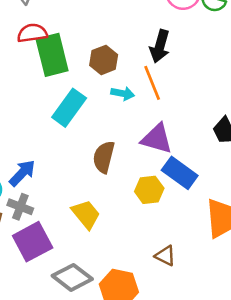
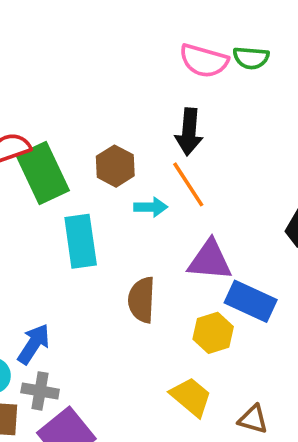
cyan rectangle: (69, 108) -> (81, 241), turned -33
yellow trapezoid: (86, 214) -> (191, 397), moved

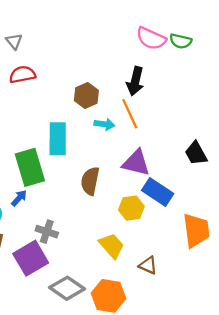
green rectangle: (43, 173) -> (30, 167), moved
blue arrow: (34, 344) -> (19, 198), size x0.7
gray cross: (40, 391) -> (47, 232), moved

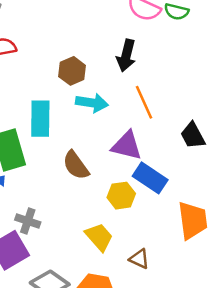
orange line: (130, 114) -> (144, 102), moved
cyan arrow: (104, 124) -> (92, 103), size x1.4
brown semicircle: (90, 181) -> (76, 165), turned -48

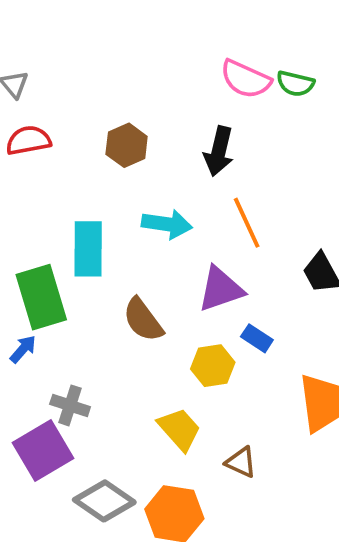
brown hexagon: (72, 71) -> (127, 145), moved
purple triangle: (127, 146) -> (221, 289), turned -32
blue rectangle: (150, 178) -> (257, 338), size x0.6

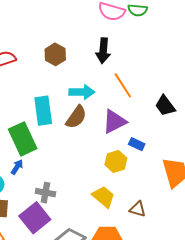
brown semicircle: (143, 320) -> (76, 117), moved, turned -100

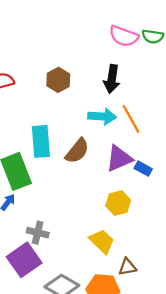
cyan arrow: (82, 92) -> (102, 116), moved
blue rectangle: (137, 144) -> (143, 169), moved
brown triangle: (138, 209) -> (127, 267), moved, turned -30

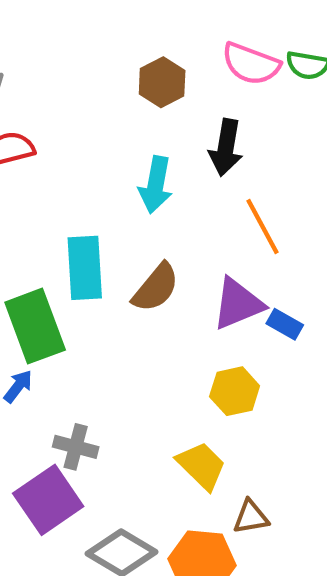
brown hexagon: (58, 80) -> (162, 82), moved
cyan arrow: (102, 116) -> (156, 185), moved, turned 96

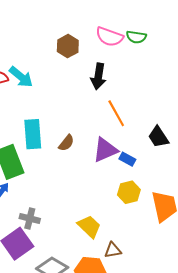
cyan arrow: (156, 185) -> (21, 77), moved, turned -60
brown semicircle: (156, 288) -> (66, 143), size x0.7
yellow hexagon: (235, 391) -> (129, 192), moved

